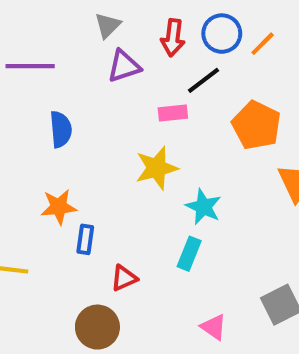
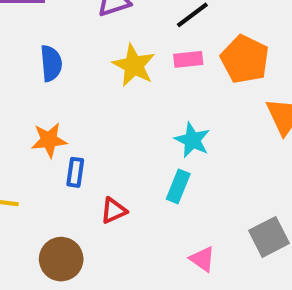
pink rectangle: (173, 113) -> (188, 59), moved
yellow star: (157, 168) -> (134, 65), moved, turned -30
brown circle: (97, 327) -> (61, 259), moved

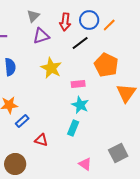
pink rectangle: (188, 59) -> (78, 84), moved
blue rectangle: (75, 172) -> (22, 121), turned 40
red triangle: (114, 211) -> (41, 140), turned 40

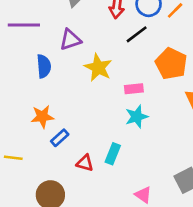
purple triangle: (41, 36) -> (70, 40), moved
cyan star: (80, 105) -> (137, 117), turned 30
cyan rectangle: (73, 128) -> (113, 154), moved

